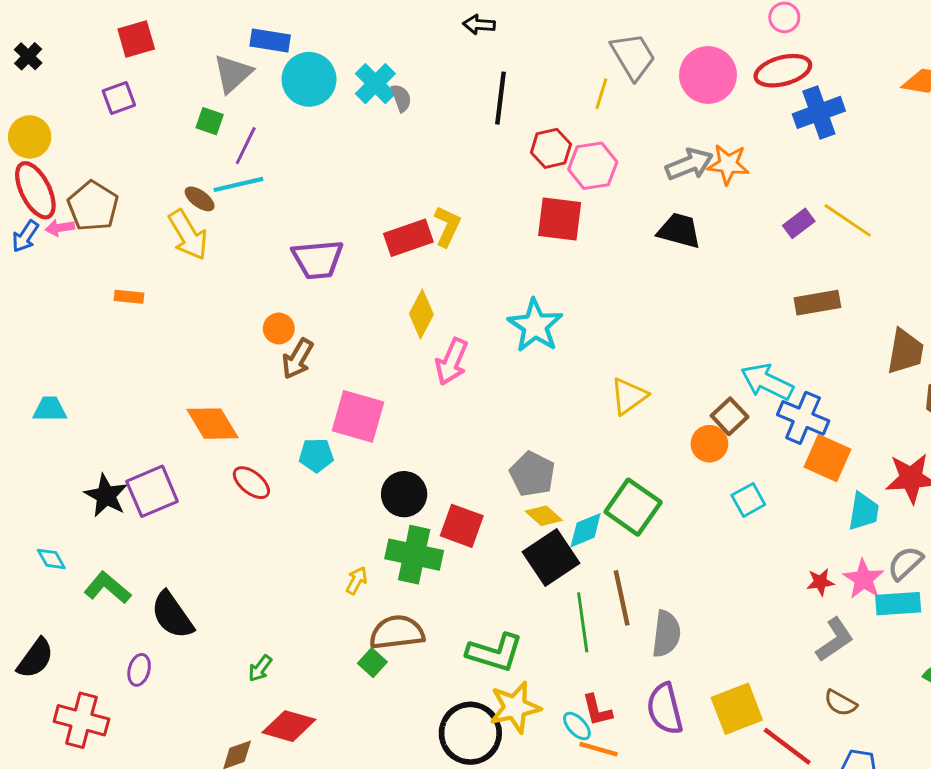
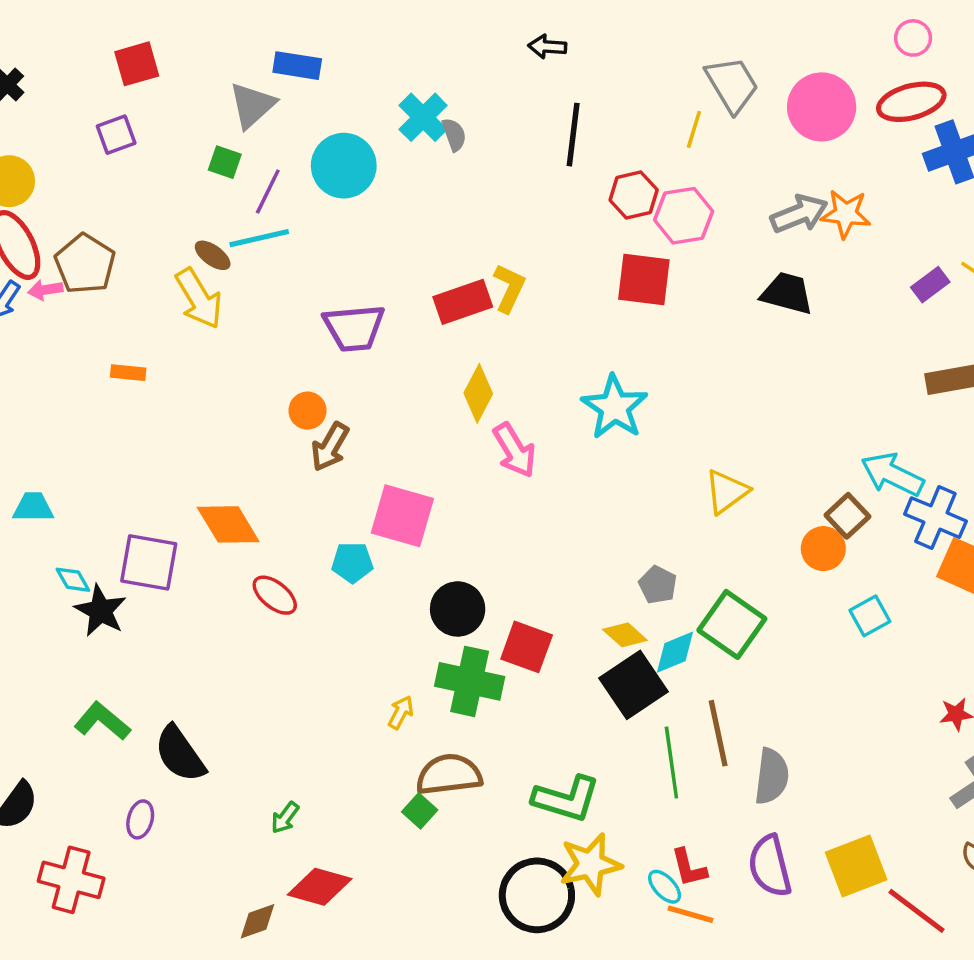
cyan circle: (309, 79) -> (344, 166), moved
pink arrow: (452, 362) -> (515, 450), turned -54
gray pentagon: (532, 474) -> (658, 585), moved, size x0.7
purple square: (152, 491) -> (149, 562), moved, turned 33
cyan diamond: (51, 559) -> (73, 580), moved

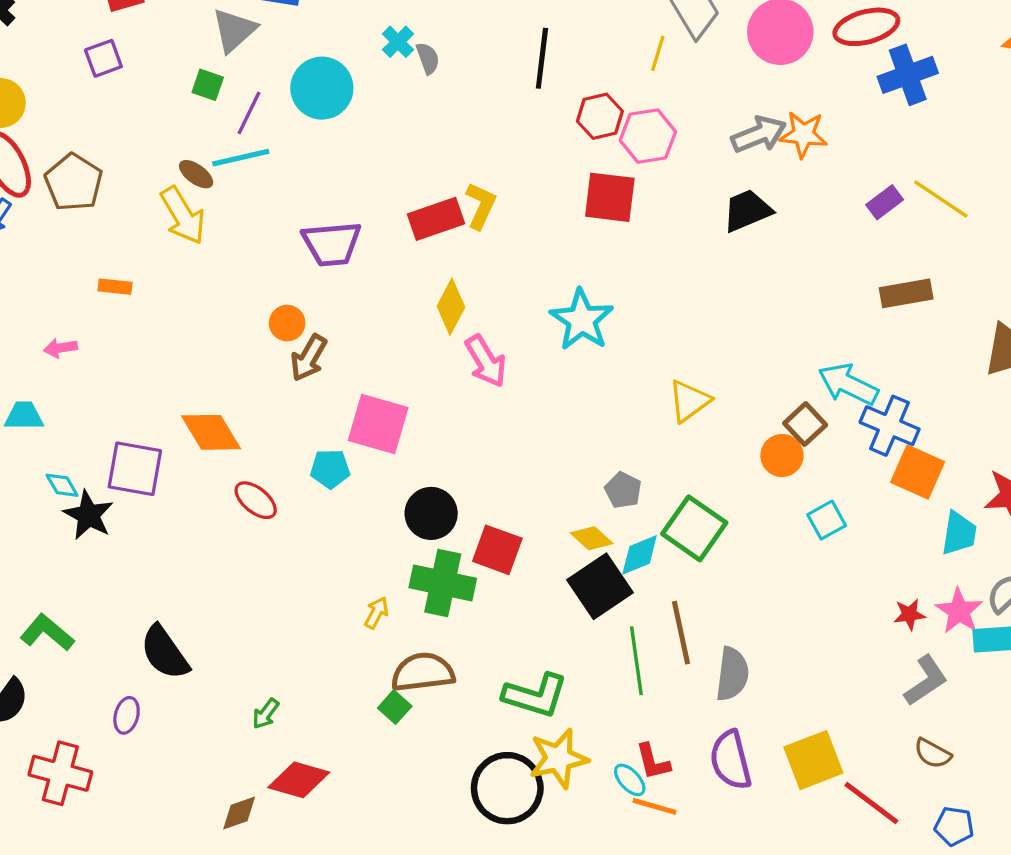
cyan cross: (423, 117) -> (398, 42), size x0.7
pink arrow: (45, 290) -> (60, 348), moved
black trapezoid: (787, 293) -> (747, 211), turned -38
green L-shape: (102, 721) -> (47, 633), moved

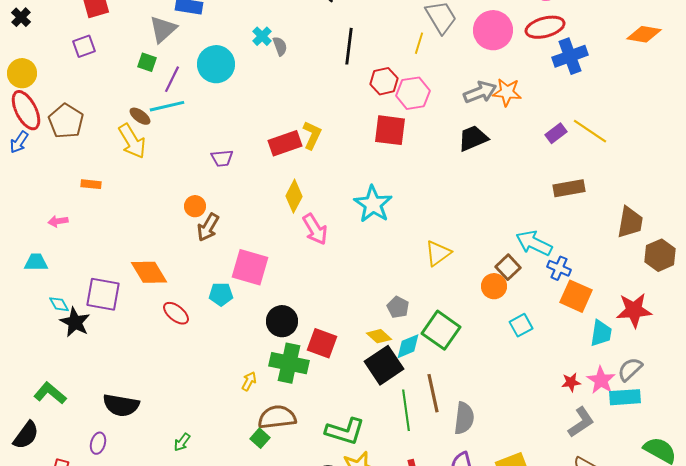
purple trapezoid: (332, 244) -> (222, 158), size x0.6
blue cross: (890, 426) -> (559, 268), size x0.7
black semicircle: (165, 652) -> (121, 405), turned -45

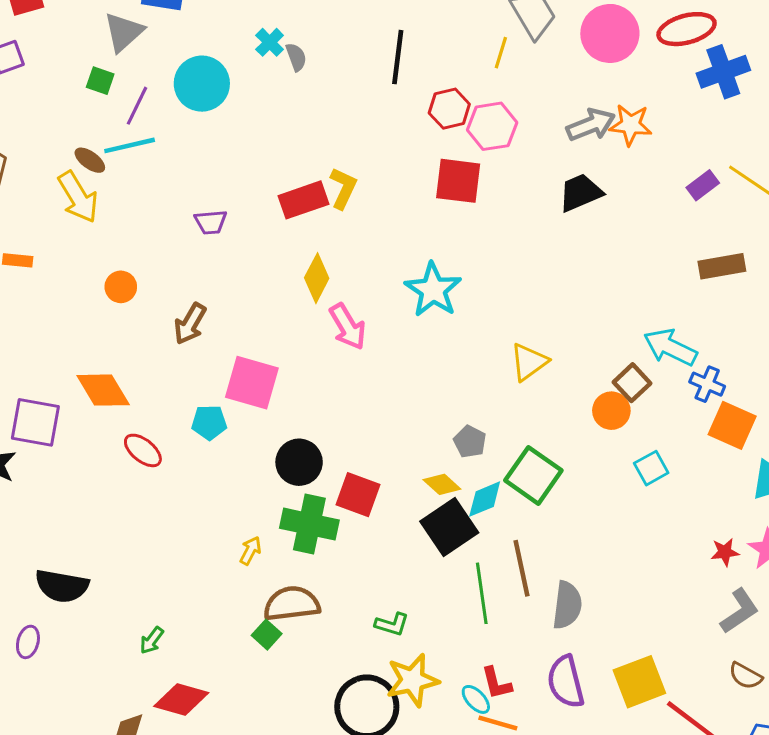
orange circle: (195, 206) -> (121, 287), moved
green L-shape: (345, 431) -> (392, 624), size x0.6

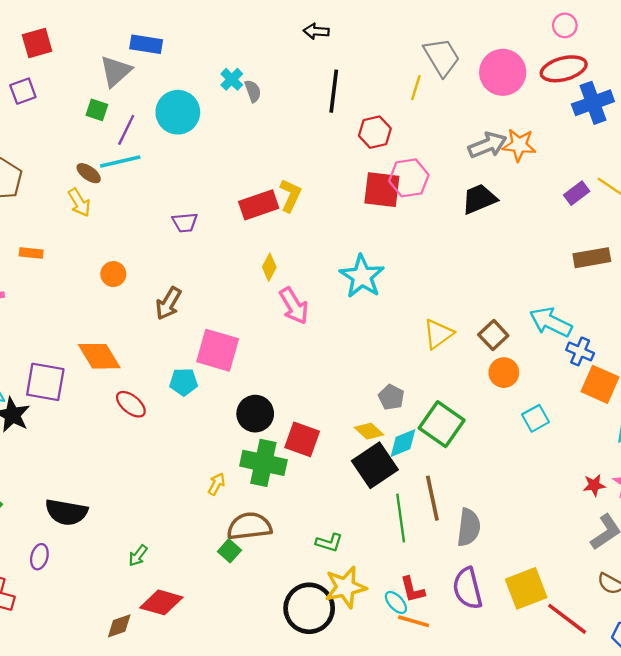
pink hexagon: (492, 126) -> (409, 178), moved
yellow arrow: (78, 197) -> (79, 203), size x0.7
yellow diamond: (317, 278) -> (269, 267), size x0.7
brown square: (632, 383) -> (493, 335), moved

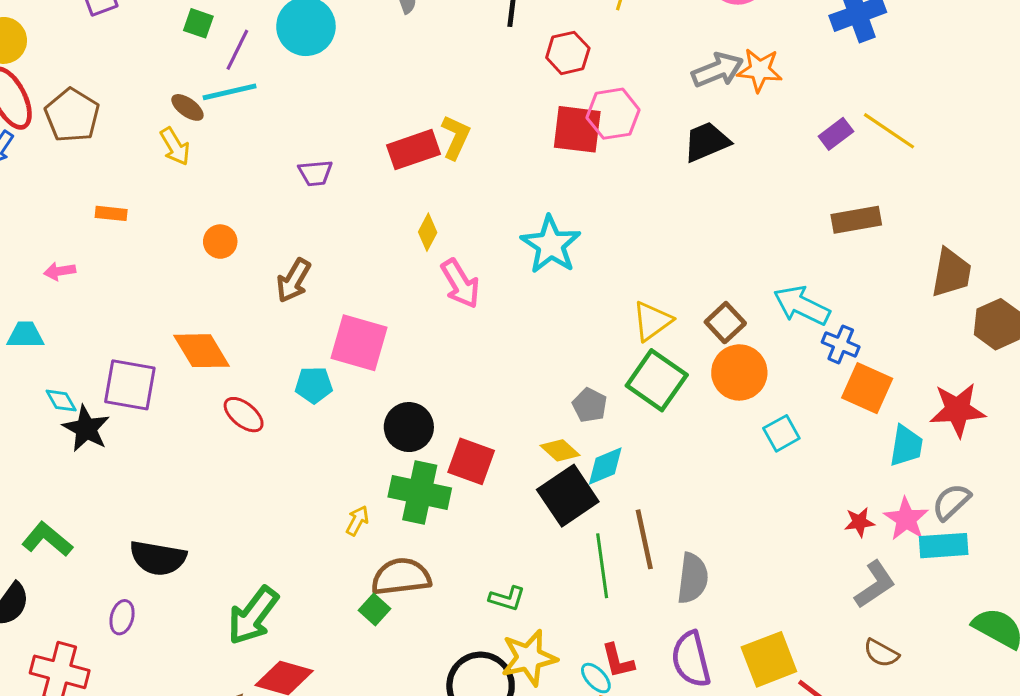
orange circle: (504, 373) -> (739, 372), size x1.4
green square: (442, 424) -> (657, 380), moved
green arrow: (138, 556) -> (253, 616), size x2.0

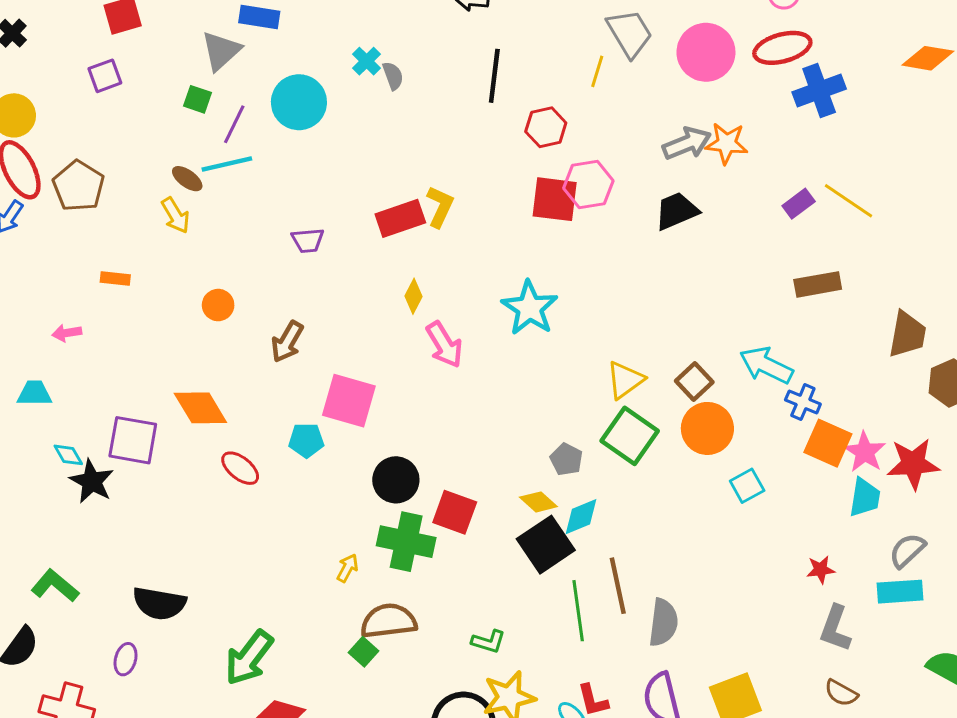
pink star: (906, 519) -> (865, 452), moved
gray L-shape: (875, 584) -> (835, 628), turned 144

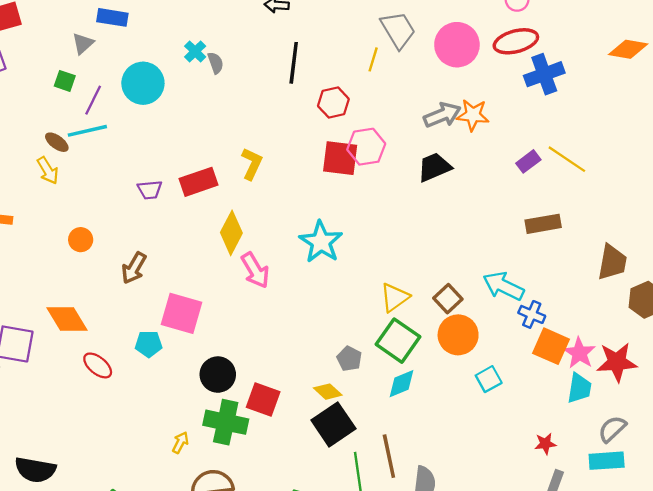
gray triangle: (221, 51) -> (83, 44), size x0.7
red rectangle: (400, 218) -> (199, 182), moved
yellow diamond: (414, 296) -> (231, 233), size x1.6
cyan diamond: (581, 517) -> (401, 384), moved

